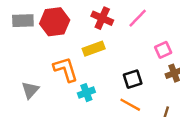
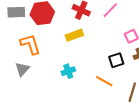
orange L-shape: (66, 69) -> (30, 44), moved
black square: (133, 79) -> (116, 60), moved

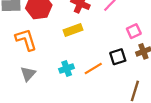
gray triangle: (22, 69) -> (28, 74), moved
orange line: (104, 81) -> (93, 68), moved, turned -60

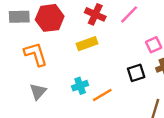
orange line: (93, 68) -> (102, 95), moved

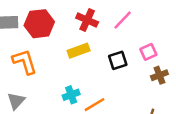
black square: (136, 73) -> (118, 60), moved
gray triangle: (38, 92) -> (16, 101), moved

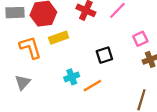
yellow rectangle: (79, 51) -> (59, 38), moved
black square: (118, 60) -> (104, 55), moved

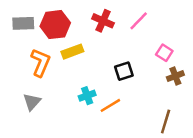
pink square: (140, 39) -> (164, 53), turned -32
orange L-shape: (30, 47) -> (40, 63), turned 40

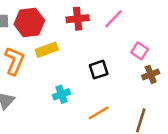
red cross: (103, 21) -> (78, 19), turned -30
orange line: (110, 105) -> (99, 113), moved

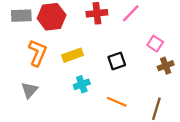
yellow rectangle: (47, 50) -> (73, 55), moved
orange line: (99, 113) -> (117, 102), turned 54

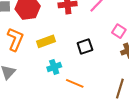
orange line: (117, 102) -> (75, 83), moved

